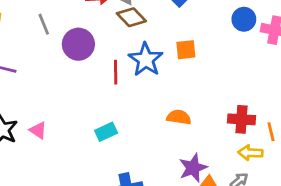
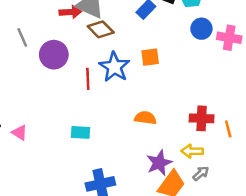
cyan rectangle: (106, 132) -> (81, 132), turned 30
yellow arrow: (250, 153) -> (192, 151), moved

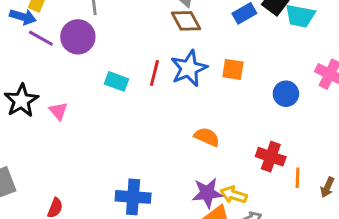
blue circle: (201, 29) -> (286, 94), moved
purple circle: (54, 55) -> (78, 37), moved
cyan rectangle: (81, 132) -> (117, 81), moved
yellow arrow: (192, 151) -> (234, 195), moved

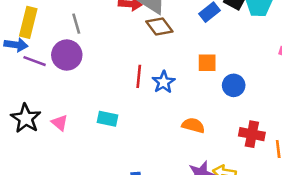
blue star: (189, 68) -> (164, 82), moved, size x0.7
cyan rectangle: (117, 81) -> (107, 119), moved
blue circle: (286, 94) -> (234, 85), moved

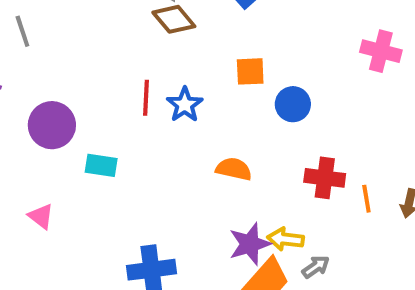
gray line: (76, 24) -> (22, 31), moved
purple circle: (67, 55) -> (52, 125), moved
pink triangle: (60, 123) -> (41, 216), moved

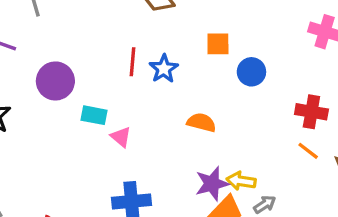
red cross: (325, 178) -> (311, 112), moved
orange line: (366, 199) -> (308, 151), turned -45
pink triangle: (41, 216) -> (121, 137), moved

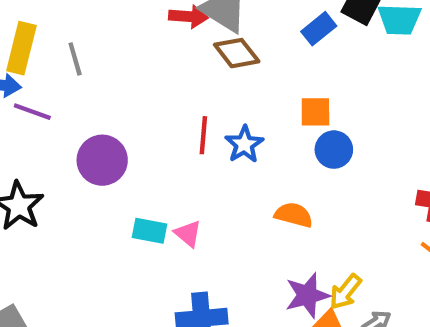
blue circle: (251, 72) -> (334, 150), moved
cyan rectangle: (94, 115) -> (149, 231), moved
yellow arrow: (241, 181) -> (345, 292), turned -60

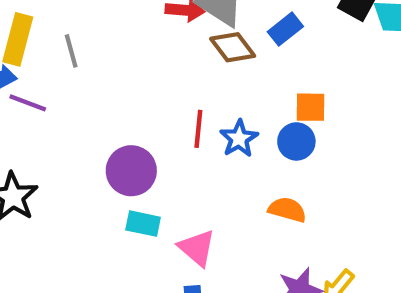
blue rectangle: (319, 29) -> (285, 29), moved
blue circle: (334, 150) -> (296, 141), moved
purple circle: (102, 160) -> (131, 171), moved
pink triangle: (188, 234) -> (197, 248), moved, size x1.4

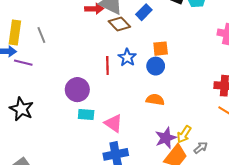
blue star: (239, 139) -> (127, 57), moved

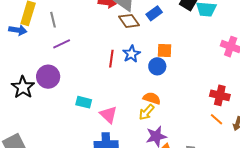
purple line: (23, 63) -> (62, 44), moved, turned -48
purple circle: (77, 90) -> (48, 77), moved
yellow arrow: (184, 134) -> (147, 112), moved

